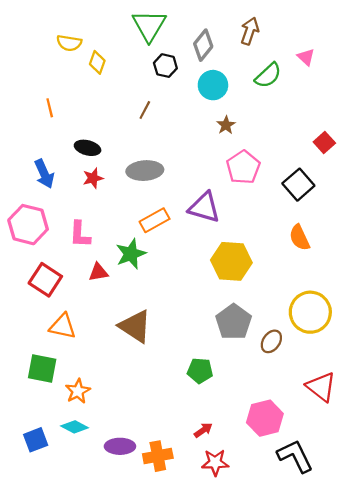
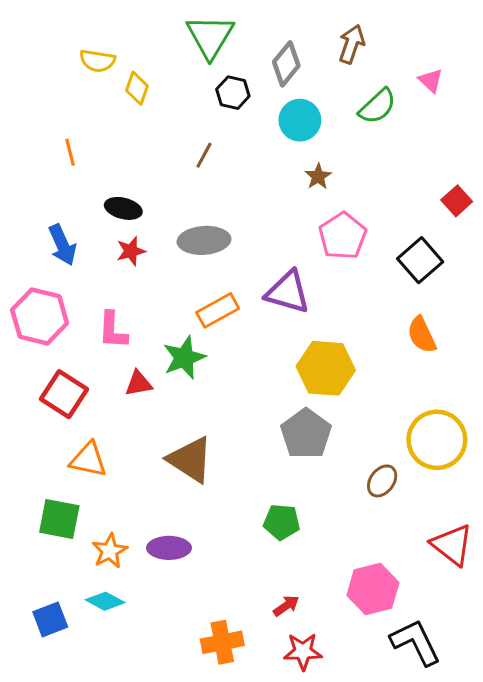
gray pentagon: (234, 322) -> (306, 434), moved
purple ellipse: (120, 446) -> (169, 548), moved

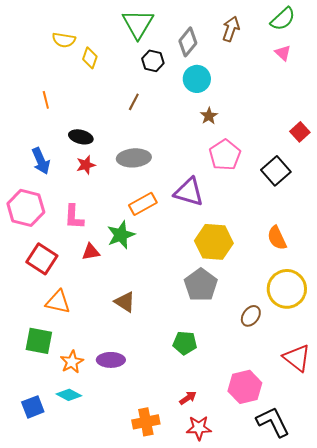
green semicircle: (378, 106) -> (283, 19), moved
orange semicircle: (422, 335) -> (277, 238), moved
brown triangle: (190, 460) -> (125, 302), size x0.7

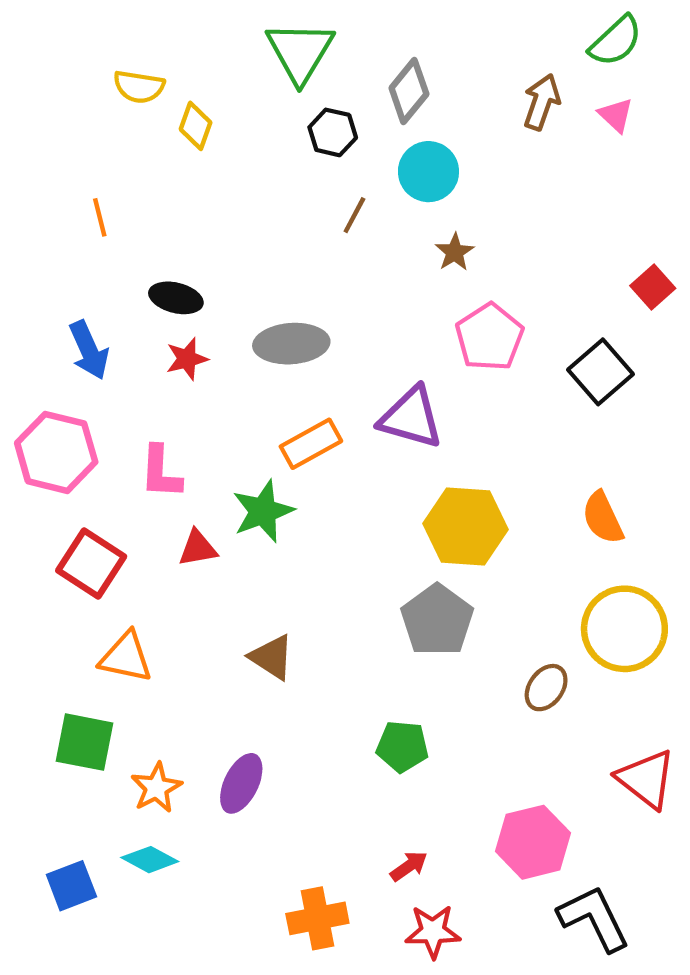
brown arrow: (231, 29) -> (542, 102), moved
brown line: (134, 102) -> (354, 215), moved
purple ellipse: (111, 360) -> (241, 783), turned -64

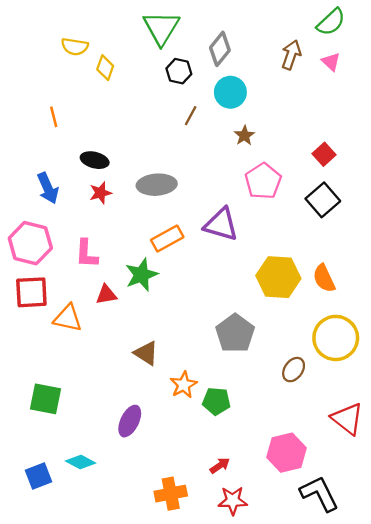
red square: (653, 287) -> (324, 154), moved
yellow hexagon: (466, 526) -> (278, 277), moved
red square: (91, 564) -> (31, 292), moved, turned -36
orange triangle: (126, 657) -> (68, 318), moved
orange star: (156, 788) -> (184, 385), moved

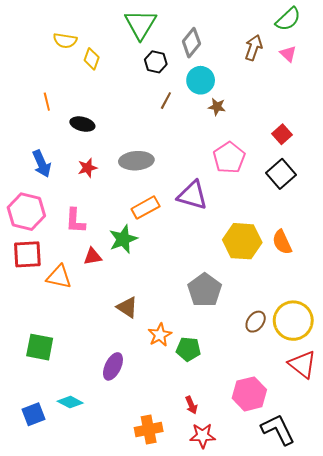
brown star: (244, 136) -> (217, 107), moved, turned -30
black ellipse: (95, 160) -> (82, 124), moved
yellow circle: (336, 338) -> (293, 321), moved
red arrow: (220, 466) -> (191, 405), turned 102

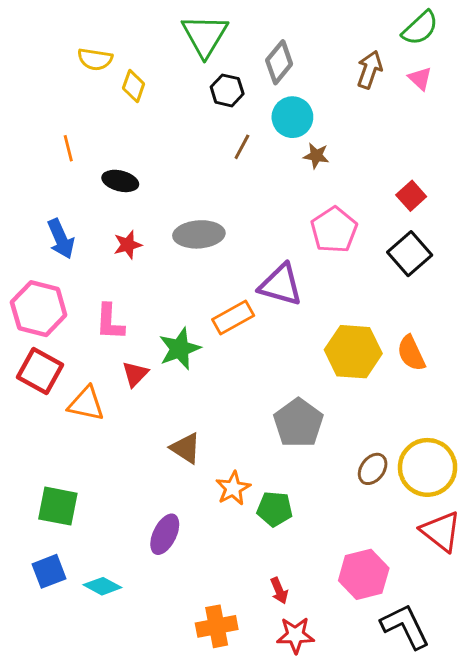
orange rectangle: (146, 208) -> (233, 318), moved
red square: (27, 254) -> (40, 371), turned 32
red triangle: (93, 256) -> (135, 374), turned -36
blue square: (34, 414) -> (49, 571), moved

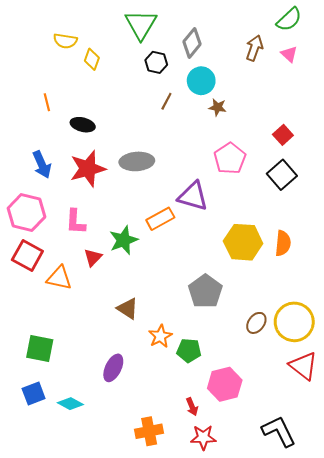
red star: (128, 245) -> (88, 169), size x1.8
orange semicircle: (411, 353) -> (283, 243), turned -150
pink hexagon: (364, 574) -> (225, 384), moved

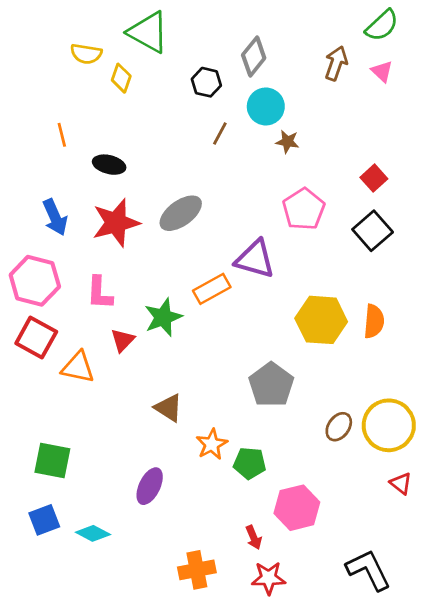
green triangle: (141, 25) -> (148, 32), moved, turned -32
gray ellipse: (137, 161) -> (181, 213), turned -32
red triangle: (303, 366) -> (401, 483), size x0.6

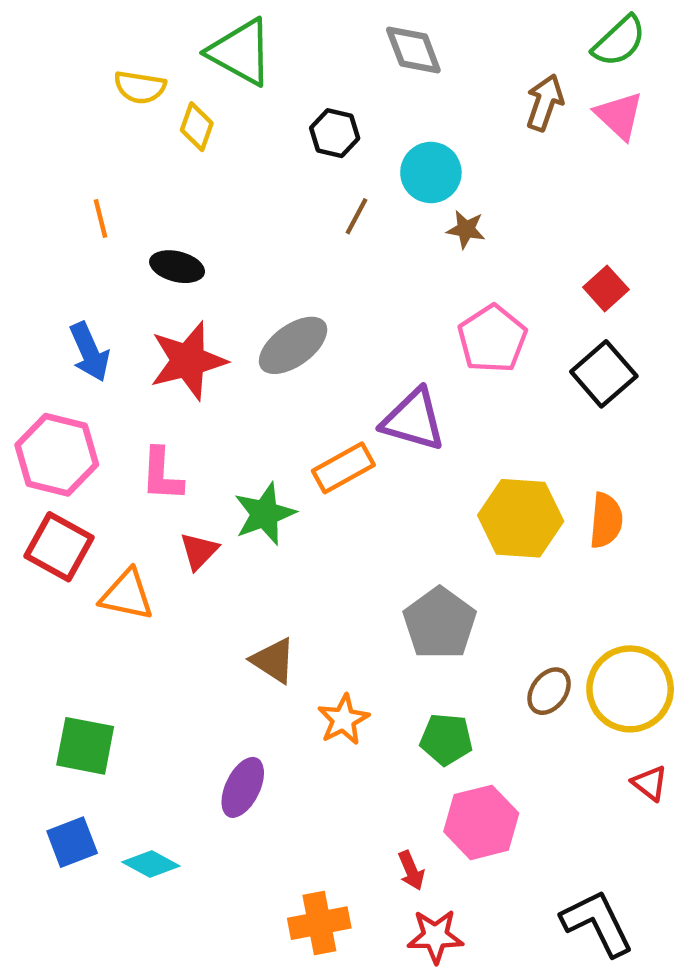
gray diamond: (254, 56) -> (413, 50), moved, turned -60
pink triangle: (382, 71) -> (619, 116), size x1.4
green pentagon: (250, 463) -> (446, 739), moved

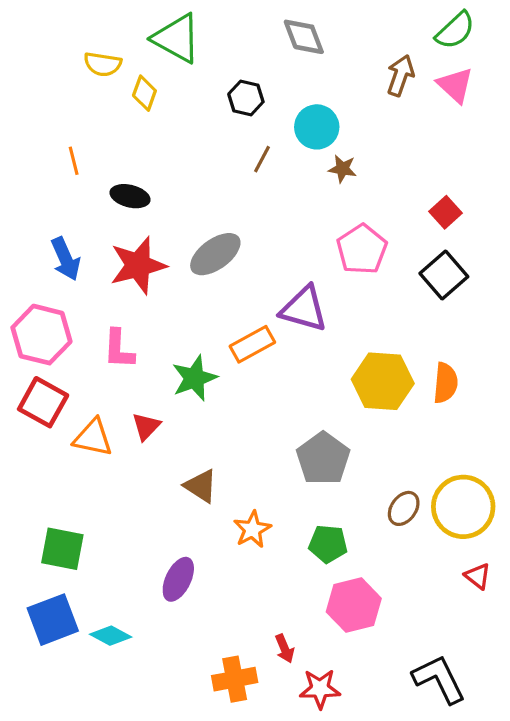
red triangle: (199, 551) -> (146, 426), moved
blue square: (72, 842) -> (53, 620), size x1.4
red arrow: (411, 871) -> (285, 649), moved

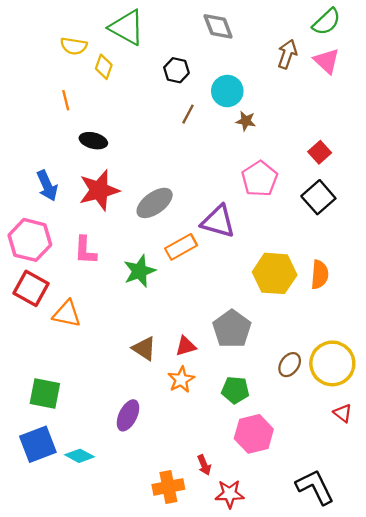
orange line: (74, 161) -> (66, 100), moved
gray ellipse: (215, 254) -> (155, 203), moved
red triangle: (146, 426) -> (186, 346), moved, turned 30

